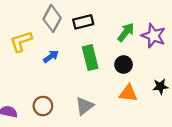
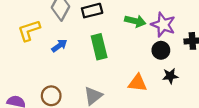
green arrow: (126, 32) -> (135, 21), turned 66
black circle: (124, 65) -> (161, 50), moved

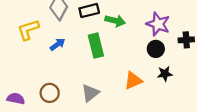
green arrow: (135, 21) -> (115, 21), moved
orange triangle: (138, 83) -> (133, 81), turned -30

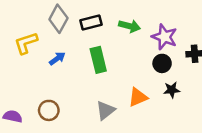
green arrow: (115, 21) -> (130, 26), moved
gray triangle: (90, 93) -> (105, 110), moved

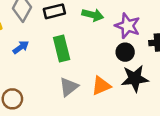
black star: (172, 90) -> (135, 79), size x1.6
gray triangle: (105, 110) -> (69, 87), moved

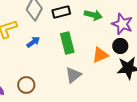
orange triangle: (101, 86) -> (100, 55), moved

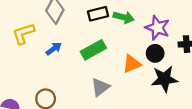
black rectangle: (61, 12) -> (98, 14), moved
green rectangle: (67, 43) -> (93, 50), turned 75

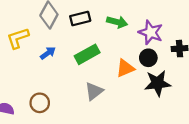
black rectangle: (98, 14) -> (80, 18), moved

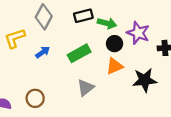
black rectangle: (80, 18) -> (83, 16), moved
black circle: (148, 58) -> (115, 44), moved

